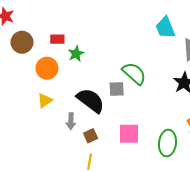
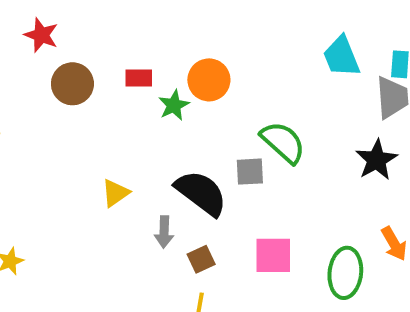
orange circle: (47, 68) -> (209, 80), moved

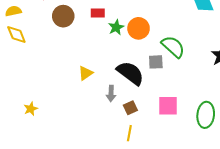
orange circle: (209, 80) -> (139, 28), moved

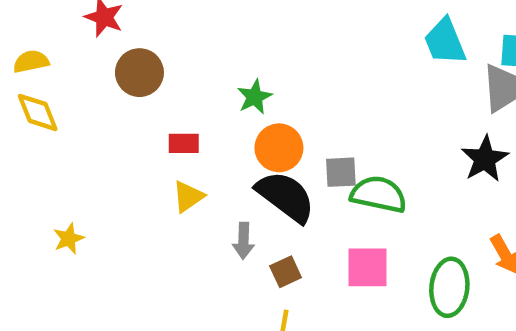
red rectangle: (98, 13) -> (184, 143), moved
orange circle: (139, 28) -> (279, 148), moved
green semicircle: (173, 47) -> (379, 194), moved, turned -30
yellow star: (31, 109) -> (69, 239), moved

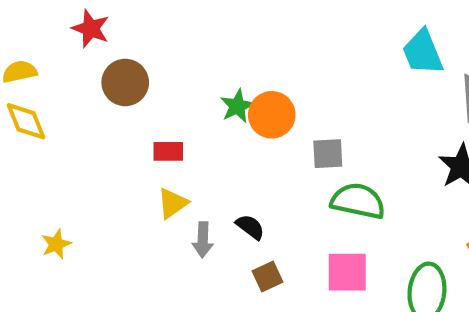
orange circle: (279, 148) -> (272, 115), moved
gray square: (341, 172) -> (328, 154), moved
black semicircle: (286, 197) -> (250, 227), moved, size x0.5
gray arrow: (244, 241) -> (203, 240), moved

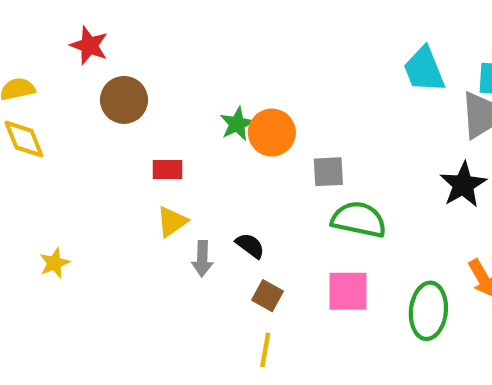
brown square: (267, 276) -> (268, 296), turned -36

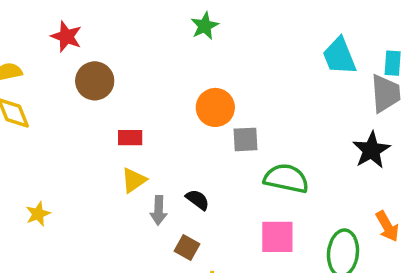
green star: (237, 124) -> (205, 26), moved
gray square: (328, 172) -> (245, 139), moved
brown square: (268, 296) -> (187, 248), moved

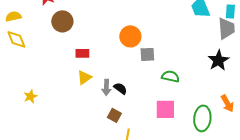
green semicircle: (286, 178) -> (170, 76), size x0.7
gray arrow: (159, 210) -> (106, 87), moved

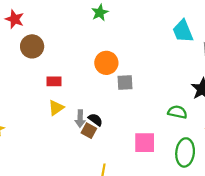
green semicircle: (170, 76) -> (177, 112), moved
brown square: (114, 115) -> (89, 131), moved

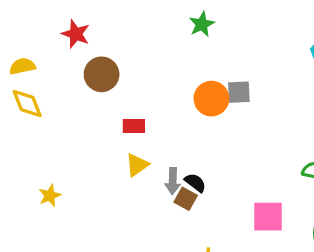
gray square: (125, 83) -> (239, 92), moved

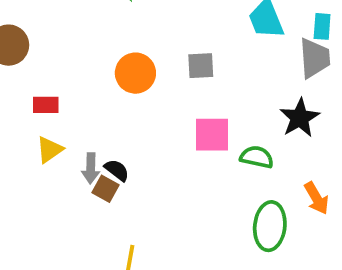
gray square: (239, 92) -> (201, 66), moved
pink square: (268, 217) -> (212, 135), moved

